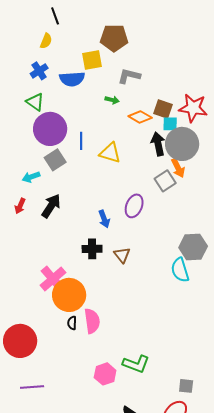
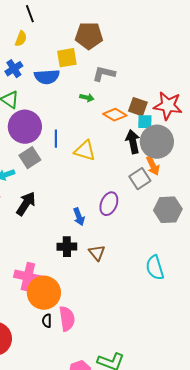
gray hexagon: (193, 247) -> (168, 210), moved
pink cross: (53, 279) -> (28, 277), turned -36

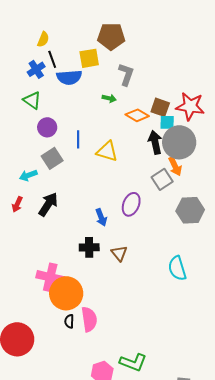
black line: (30, 14) -> (52, 59), moved
gray L-shape: (104, 74) -> (126, 74), turned 95
purple circle: (25, 127) -> (47, 127), size x0.6

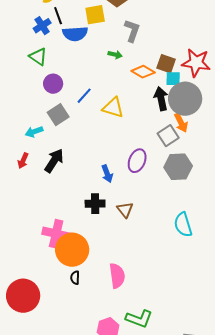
blue line: (78, 139) -> (84, 96), turned 42
gray hexagon: (190, 210) -> (178, 167), moved
pink semicircle: (89, 319) -> (117, 276), moved

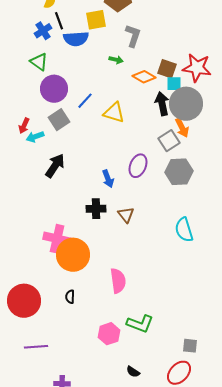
purple circle: (53, 84) -> (54, 89), size x1.4
red arrow: (23, 161) -> (24, 126), moved
black semicircle: (75, 278) -> (70, 297), moved

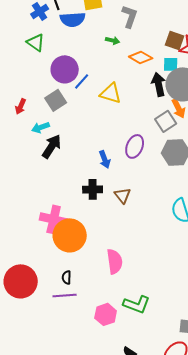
brown square: (167, 69) -> (175, 40), moved
purple circle: (54, 89) -> (65, 69), moved
cyan arrow: (35, 137) -> (41, 127), moved
purple line: (36, 347) -> (65, 295), moved

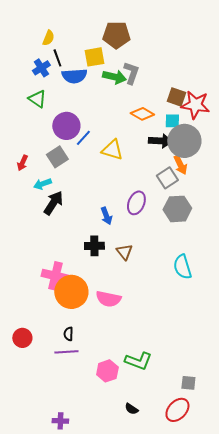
green arrow: (113, 40) -> (114, 77), moved, size x1.6
black arrow: (159, 84) -> (160, 141), turned 105
pink semicircle: (115, 261) -> (108, 299), moved, turned 110
red circle: (21, 281) -> (22, 338), size x0.6

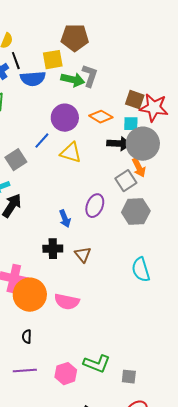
purple circle: (66, 126) -> (65, 118), moved
purple line: (66, 352) -> (25, 371), moved
gray square: (188, 383) -> (129, 377), moved

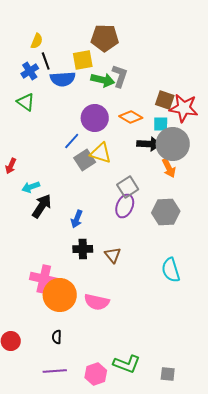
gray square: (16, 160) -> (85, 160), moved
gray square: (126, 181) -> (128, 187), moved
blue arrow: (65, 219) -> (77, 219), moved, turned 42
gray square: (129, 377) -> (168, 374), moved

